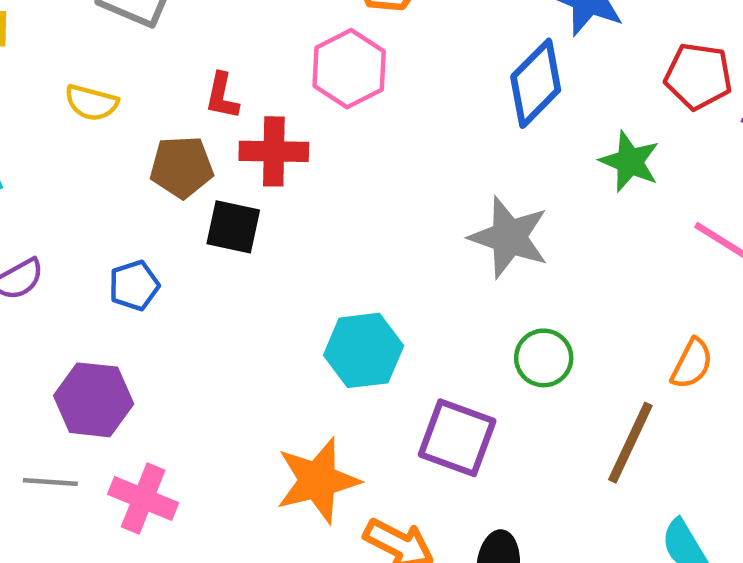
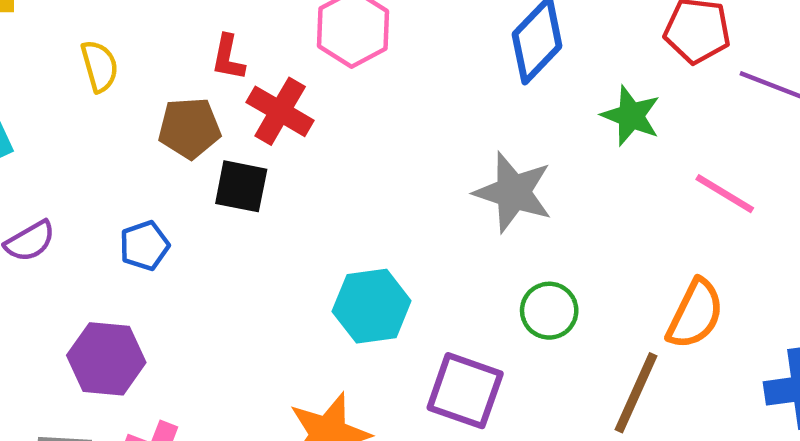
yellow semicircle: (91, 103) -> (100, 66), turned -120
red cross: (274, 151) -> (280, 111), turned 30
orange semicircle: (692, 364) -> (695, 314), size x1.4

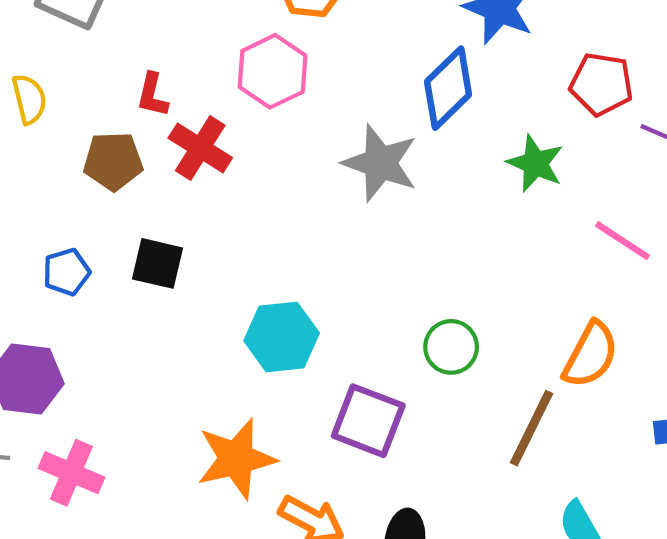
black square: (241, 186) -> (158, 263), moved
gray star: (513, 192) -> (380, 163), moved

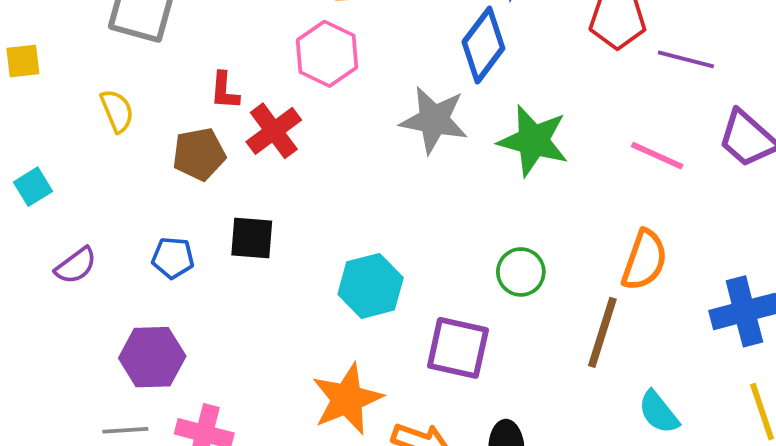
red cross: (200, 148) -> (274, 131), turned 30
green star: (535, 163) -> (533, 141), moved, size x1.4
blue pentagon: (66, 272) -> (173, 258), turned 30

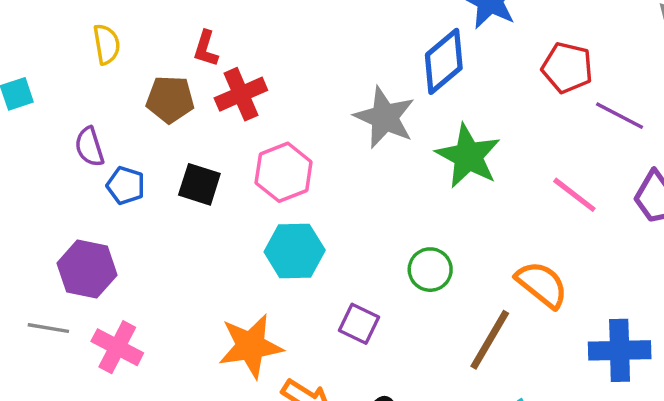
pink hexagon: (327, 54) -> (284, 172), moved
orange semicircle: (644, 260) -> (542, 284), turned -84
purple semicircle: (76, 266) -> (89, 147), moved, turned 96
purple square: (458, 348) -> (359, 324), size x0.7

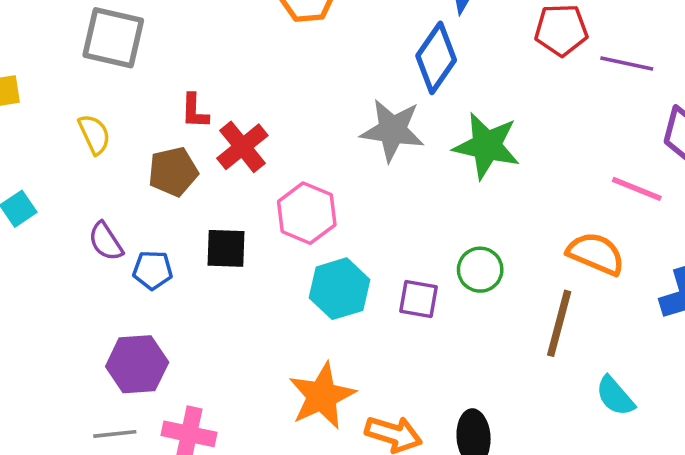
pink line: (574, 195) -> (637, 189), moved
purple square: (359, 324) -> (419, 299), moved

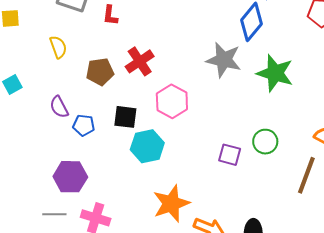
red L-shape: (195, 111) -> (110, 15), moved
cyan hexagon: (340, 289) -> (147, 146), moved

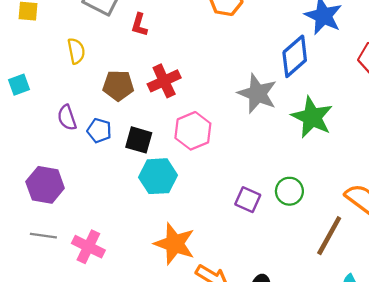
blue pentagon: (84, 125) -> (99, 131), moved
purple hexagon: (70, 177) -> (45, 185), moved
orange star: (171, 204) -> (175, 244), turned 30

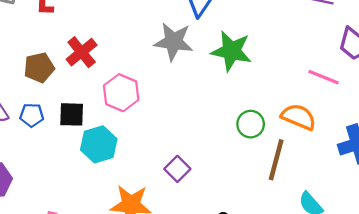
green circle: (289, 191) -> (251, 124), moved
purple square: (248, 200) -> (177, 169), moved, turned 35

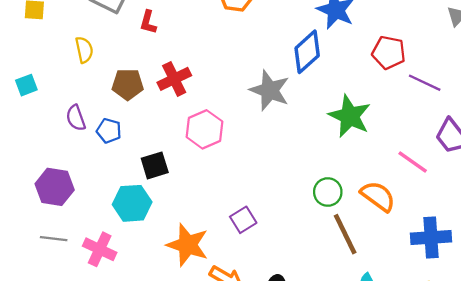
green star: (231, 51) -> (350, 116), moved
black square: (72, 114) -> (155, 165), moved, turned -32
cyan hexagon: (99, 144) -> (132, 203), moved
brown line: (276, 160) -> (345, 234), turned -54

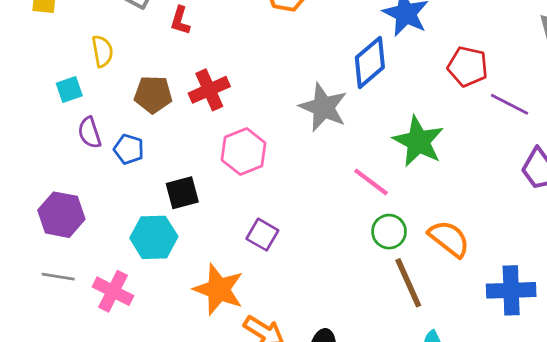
cyan square: (26, 85) -> (69, 90), moved
pink line: (413, 162) -> (371, 182), moved
purple square: (243, 220) -> (262, 235), moved, turned -30

